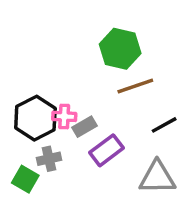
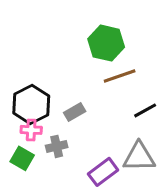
pink cross: (64, 116) -> (31, 130), moved
purple rectangle: (107, 150) -> (103, 172), moved
gray cross: (49, 159) -> (57, 146), moved

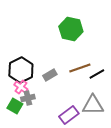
brown line: (120, 76) -> (80, 68), moved
pink cross: (31, 130) -> (21, 87), turned 32
gray cross: (57, 146) -> (28, 98), moved

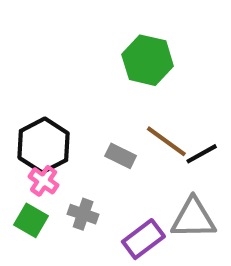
brown line: (80, 68) -> (166, 141), turned 55
gray rectangle: (50, 75) -> (121, 156), moved, turned 56
gray cross: (28, 98) -> (83, 214), moved, turned 32

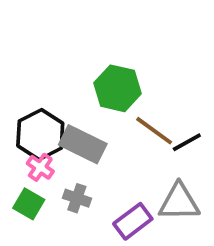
green hexagon: (148, 60) -> (117, 88), moved
gray rectangle: (121, 156) -> (83, 144), moved, size x1.6

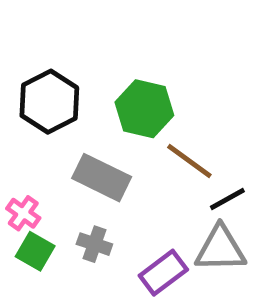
black hexagon: (40, 135) -> (49, 102), moved
black line: (187, 142) -> (227, 199), moved
pink cross: (40, 167) -> (23, 213), moved

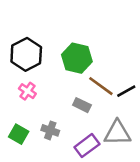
gray rectangle: (102, 178) -> (82, 105), moved, size x0.6
black line: (227, 199) -> (126, 91), moved
pink cross: (23, 213) -> (27, 91), moved

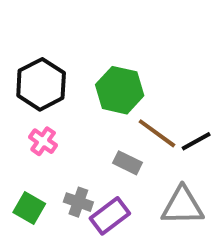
purple rectangle: (87, 146) -> (110, 216), moved

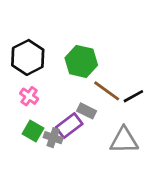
green square: (29, 208) -> (33, 131), moved
purple rectangle: (110, 216) -> (69, 126), moved

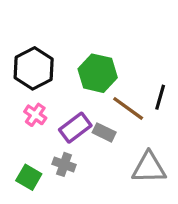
black line: (133, 96) -> (160, 97), moved, turned -45
purple rectangle: (69, 126) -> (75, 128), moved
green square: (33, 131) -> (29, 177), moved

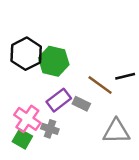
green hexagon: (98, 73) -> (54, 61), moved
black line: (160, 97) -> (125, 76), turned 60
pink cross: (35, 115) -> (27, 119), moved, size x1.5

